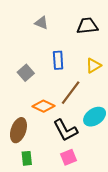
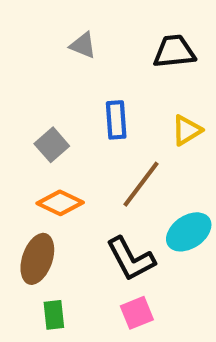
orange diamond: (43, 106) -> (60, 203), moved

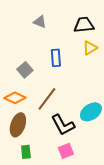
yellow triangle: (187, 130) -> (90, 48), moved
brown line: (141, 184) -> (47, 99), moved
orange diamond: (60, 203) -> (15, 98), moved

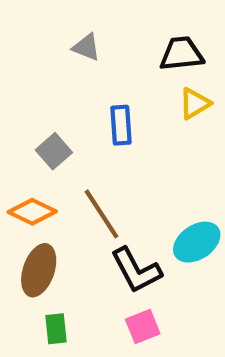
brown line: (47, 99) -> (102, 214), turned -70

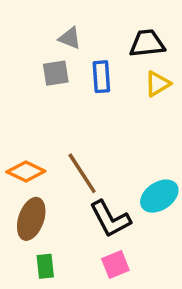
blue rectangle: (121, 125) -> (101, 77), moved
gray square: (54, 151) -> (56, 73), moved, turned 32

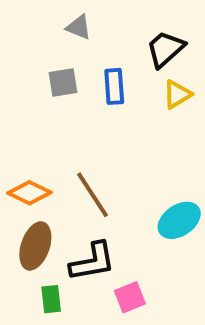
gray triangle: (70, 38) -> (79, 27), moved
black trapezoid: (147, 43) -> (165, 49), turned -36
black L-shape: (110, 219) -> (92, 262), moved, turned -72

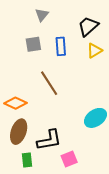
gray triangle: (79, 27) -> (42, 15), turned 48
brown line: (92, 195) -> (49, 83), moved

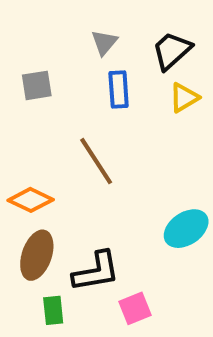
gray triangle: (42, 15) -> (104, 42), moved
gray square: (33, 44) -> (37, 85), moved

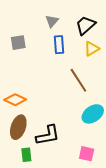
brown line: (96, 161) -> (78, 80), moved
pink square: (135, 308) -> (87, 154), moved, turned 35

